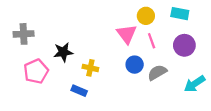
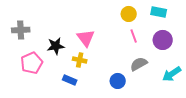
pink triangle: (127, 34) -> (86, 38), moved
blue circle: (135, 65) -> (118, 81), moved

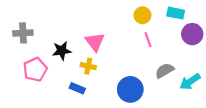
purple circle: (163, 40) -> (192, 34), moved
gray semicircle: (139, 64) -> (165, 71), moved
blue circle: (118, 81) -> (130, 89), size x1.5

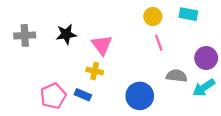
purple circle: (192, 34) -> (206, 58), moved
black star: (62, 51) -> (66, 34), moved
pink pentagon: (35, 69) -> (53, 96), moved
gray semicircle: (165, 71) -> (177, 76), turned 36

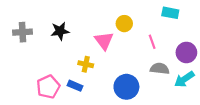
yellow circle: (153, 16) -> (124, 24), moved
pink line: (159, 43) -> (152, 42), moved
pink triangle: (102, 45) -> (104, 41), moved

